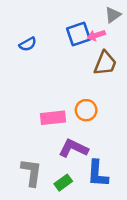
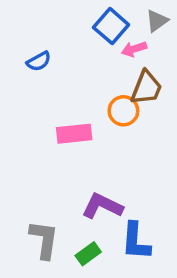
blue square: (78, 34) -> (111, 26), moved, turned -30
orange circle: (86, 110) -> (123, 111), moved
pink rectangle: (53, 118) -> (74, 134), moved

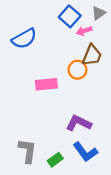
blue semicircle: (39, 61) -> (24, 39), size x1.6
purple L-shape: (102, 206) -> (79, 123), moved
blue L-shape: (136, 241) -> (85, 152), turned -40

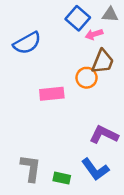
gray triangle: (99, 13) -> (110, 14), turned 40
purple L-shape: (79, 123) -> (104, 135), moved
green rectangle: (55, 160) -> (62, 178), turned 48

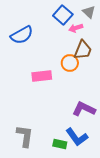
gray triangle: (110, 14) -> (89, 12), turned 40
green rectangle: (62, 178) -> (60, 144), moved

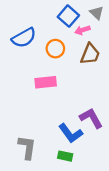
orange circle: (70, 63) -> (55, 49), moved
purple L-shape: (84, 109) -> (91, 118), turned 35
blue L-shape: (77, 137) -> (71, 133), moved

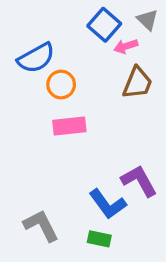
orange circle: (55, 49) -> (61, 85), moved
gray L-shape: (27, 147) -> (41, 226), turned -35

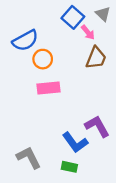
pink arrow: (126, 46) -> (88, 32), turned -112

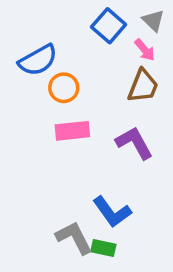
pink arrow: (88, 32) -> (145, 50), moved
purple L-shape: (97, 126) -> (134, 143), moved
gray L-shape: (29, 158) -> (74, 238), moved

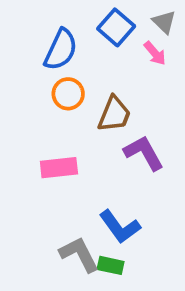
blue semicircle: (38, 60) -> (61, 50), moved, turned -36
brown trapezoid: (143, 86) -> (114, 114), moved
pink rectangle: (72, 131) -> (59, 168), moved

